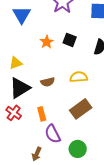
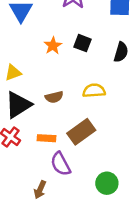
brown rectangle: (81, 109) -> (81, 132), moved
orange rectangle: (42, 114) -> (46, 138), turned -72
green circle: (78, 149) -> (107, 183), moved

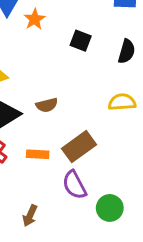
orange star: (53, 46) -> (35, 19), moved
yellow semicircle: (94, 91) -> (122, 102), moved
purple semicircle: (61, 164) -> (74, 185), moved

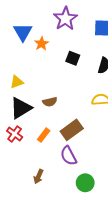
orange rectangle: (38, 154) -> (44, 135), turned -56
green circle: (110, 208) -> (85, 183), moved

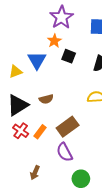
blue triangle: (23, 32) -> (37, 60), moved
orange star: (42, 44) -> (54, 41), moved
yellow triangle: (17, 82) -> (16, 72), moved
red cross: (15, 134) -> (21, 131), moved

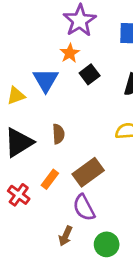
black square: (69, 56) -> (90, 74), turned 32
brown semicircle: (46, 99) -> (58, 134), turned -80
red cross: (21, 131) -> (19, 195), moved
brown arrow: (35, 173) -> (65, 236), moved

